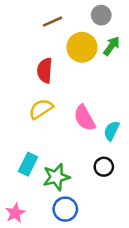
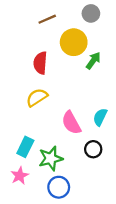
green arrow: (112, 46) -> (93, 61), moved
pink semicircle: (85, 118) -> (71, 123), moved
pink star: (15, 213) -> (20, 176), moved

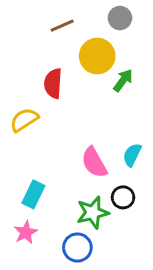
yellow semicircle: (37, 97) -> (24, 120), moved
green star: (51, 158) -> (93, 213), moved

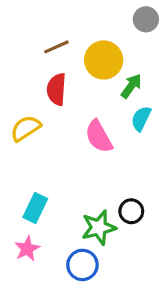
gray circle: (120, 18) -> (146, 19), moved
brown line: (62, 26) -> (56, 47), moved
cyan semicircle: (132, 155) -> (141, 119), moved
pink semicircle: (94, 162) -> (99, 136), moved

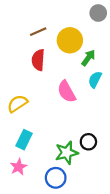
yellow semicircle: (26, 128) -> (17, 104), moved

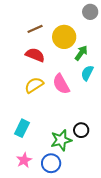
red semicircle: (38, 60) -> (35, 55), turned 108
yellow semicircle: (17, 104) -> (34, 85), moved
pink star: (19, 167) -> (24, 160), moved

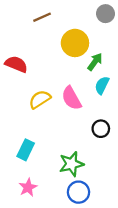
brown line: (35, 29) -> (42, 17), moved
red semicircle: (35, 55) -> (16, 64), moved
black circle: (81, 130) -> (101, 129), moved
blue circle: (51, 163) -> (78, 192), moved

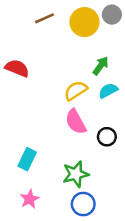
yellow circle: (75, 43) -> (84, 22), moved
cyan semicircle: (102, 85) -> (108, 91), turned 36
pink semicircle: (71, 98) -> (76, 122), moved
yellow semicircle: (40, 99) -> (76, 91), moved

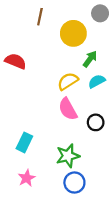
brown line: (45, 18) -> (40, 17), turned -54
yellow circle: (84, 22) -> (73, 33), moved

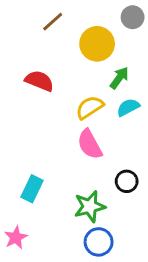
brown line: (40, 17) -> (53, 22), turned 36
red semicircle: (15, 61) -> (39, 81), moved
black circle: (96, 122) -> (127, 181), moved
pink star: (27, 178) -> (16, 238), moved

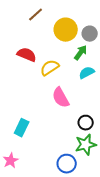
gray circle: (133, 17) -> (90, 34), moved
yellow semicircle: (90, 107) -> (50, 68), moved
green star: (90, 206) -> (86, 145), moved

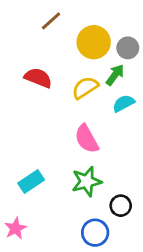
yellow semicircle: (50, 68) -> (85, 88), moved
black circle: (86, 123) -> (121, 206), moved
cyan rectangle: (22, 128) -> (31, 181), turned 30
green star: (86, 145) -> (87, 181), moved

